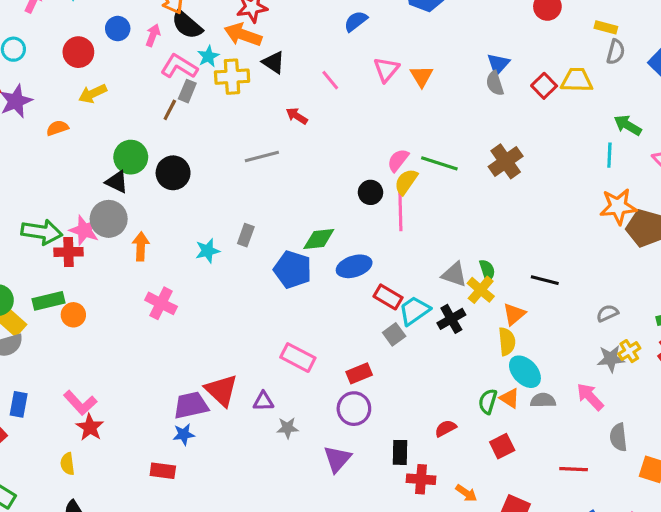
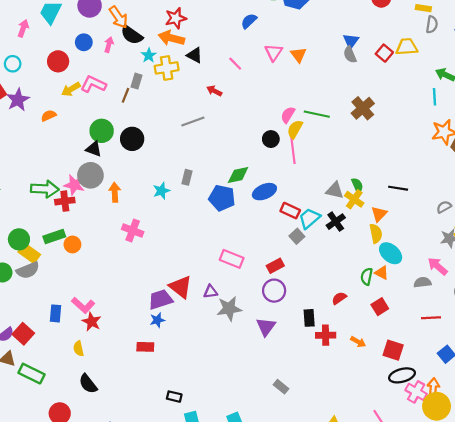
pink L-shape: (179, 66) -> (93, 84), moved
gray semicircle: (543, 400) -> (422, 282), moved
blue rectangle: (19, 404) -> (56, 313), moved
gray star: (287, 428) -> (229, 309), size x1.6

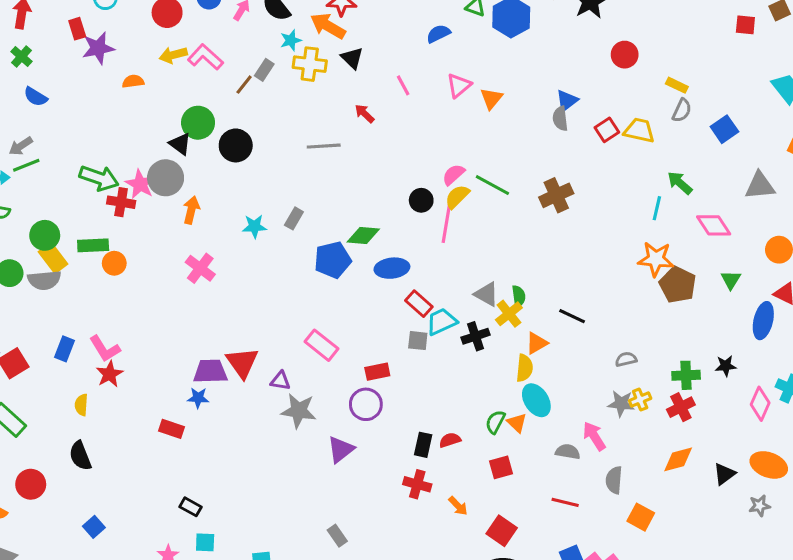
blue pentagon: (222, 198) -> (333, 260), turned 30
gray square: (297, 236) -> (418, 341), turned 32
black rectangle: (309, 318) -> (423, 445), moved

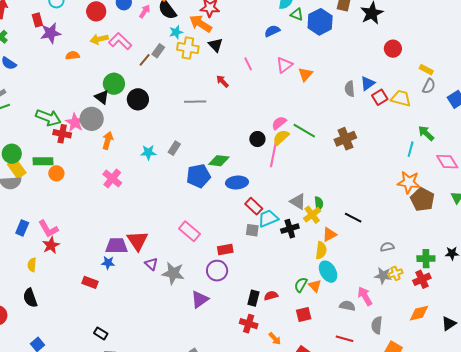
blue triangle: (567, 101) -> (368, 83), moved
purple triangle: (280, 381) -> (151, 264), moved, turned 32

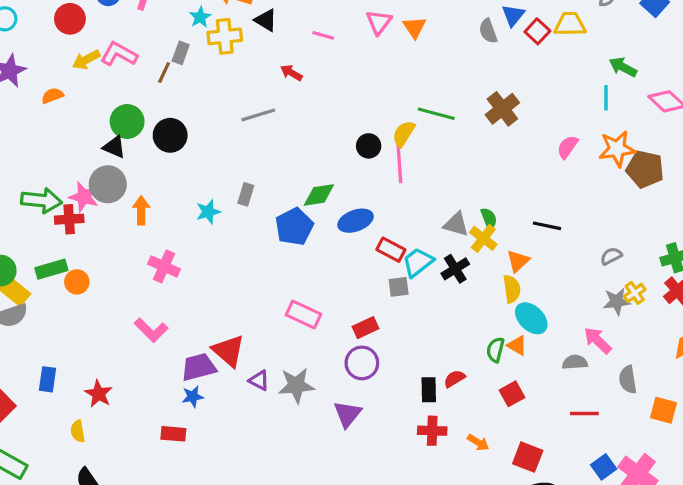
pink line: (248, 64) -> (323, 35), turned -32
pink semicircle: (279, 123) -> (567, 147), moved
pink L-shape: (48, 229) -> (151, 330), moved

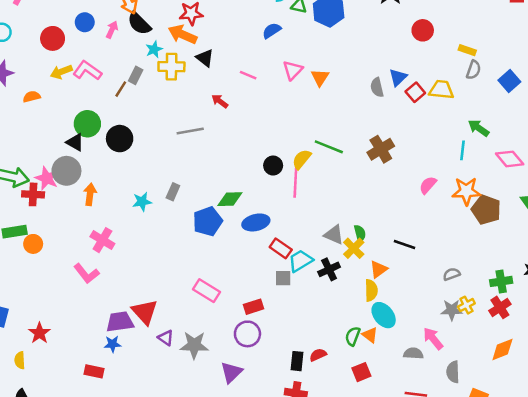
pink L-shape: (151, 330) -> (86, 274), moved

